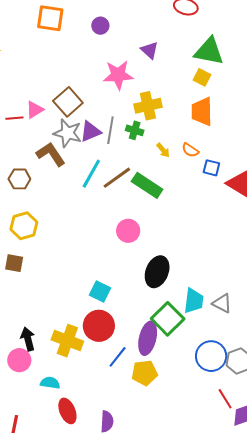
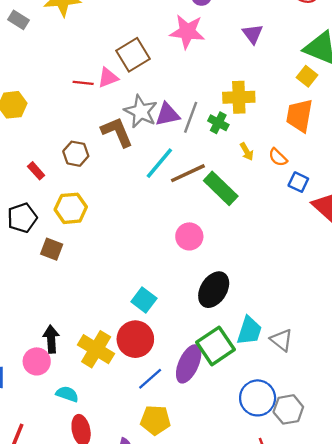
pink star: (118, 75) -> (187, 32), moved
brown square: (68, 102) -> (133, 55), moved
yellow pentagon: (145, 373) -> (155, 420), moved

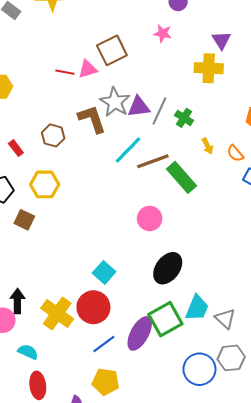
pink star: (187, 32) -> (163, 33), size x0.6
yellow cross: (239, 97) -> (209, 68), moved
gray hexagon: (288, 409) -> (231, 358), moved

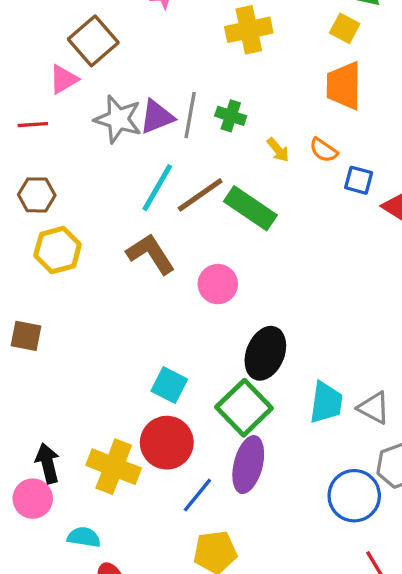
red line: (65, 72) -> (33, 125), moved
brown L-shape: (92, 119) -> (151, 254), moved
yellow hexagon: (45, 184) -> (58, 250), moved
green square: (165, 319) -> (244, 408), moved

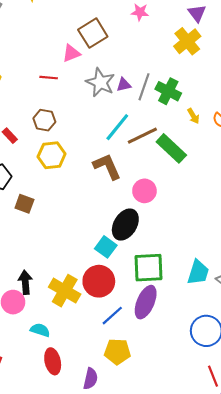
yellow cross: (249, 30) -> (187, 41), turned -36
green cross: (231, 116) -> (168, 91), size x1.4
purple triangle: (157, 117) -> (124, 85), size x0.7
black ellipse: (265, 353) -> (125, 225), moved
green square: (244, 408) -> (148, 268), turned 32

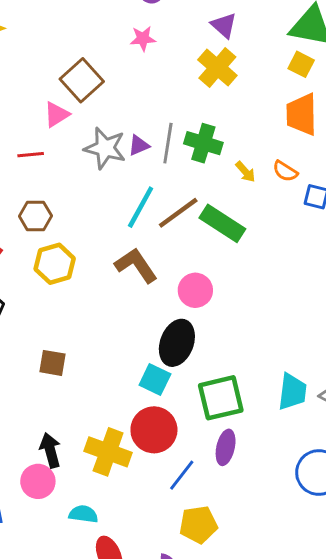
brown square: (24, 204) -> (52, 363), moved
purple ellipse: (146, 302) -> (226, 447), size x0.7

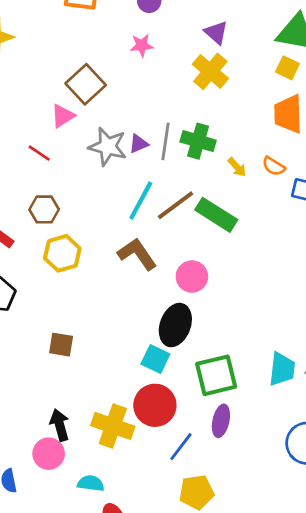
red line: (31, 155) -> (39, 153), turned 40

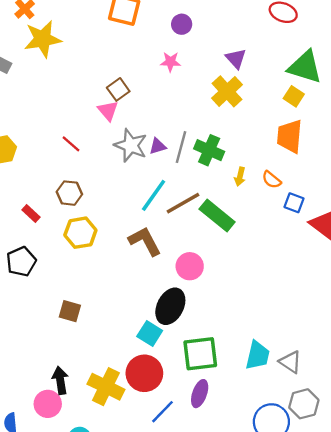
brown square: (86, 84) -> (118, 89), size x0.7
pink triangle: (63, 116) -> (108, 111), moved, turned -45
yellow arrow: (237, 167) -> (240, 177), turned 48

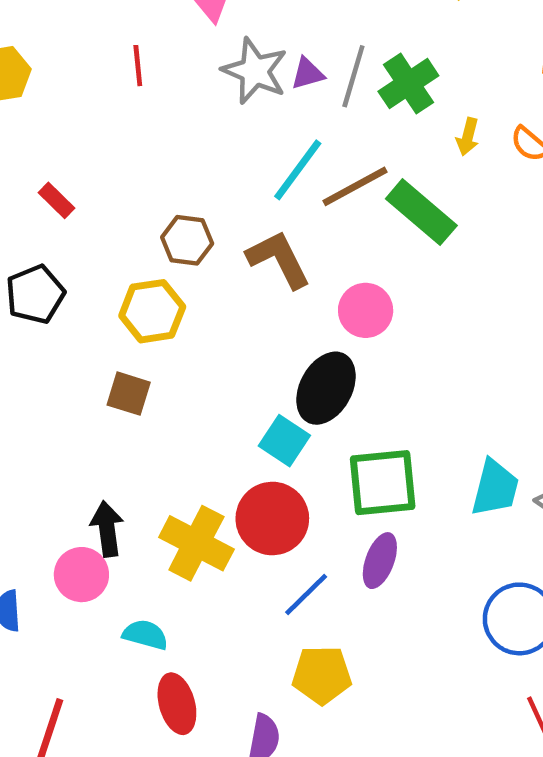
red line: (71, 144) -> (138, 66), turned 42
green cross: (209, 150) -> (408, 83), turned 32
brown hexagon: (69, 193) -> (187, 240), moved
yellow hexagon: (80, 233) -> (152, 311), moved

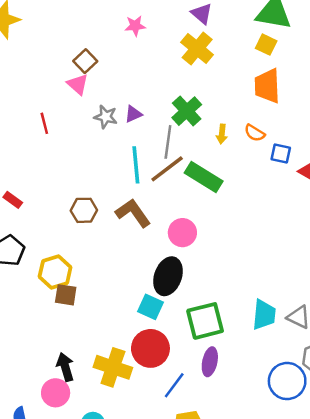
gray star: (255, 71) -> (106, 117), size x0.7
gray line: (353, 76) -> (168, 142), moved
cyan line: (298, 170) -> (136, 165), turned -33
yellow hexagon: (152, 311) -> (55, 272), moved

